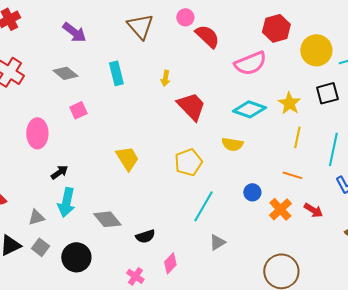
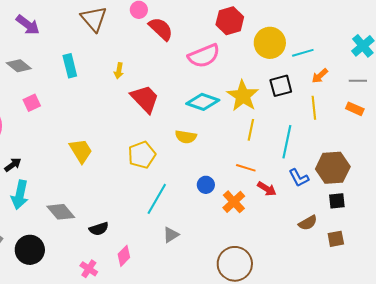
yellow star: (289, 103) -> (243, 96), size x1.4
red arrow: (313, 210) -> (267, 189), moved

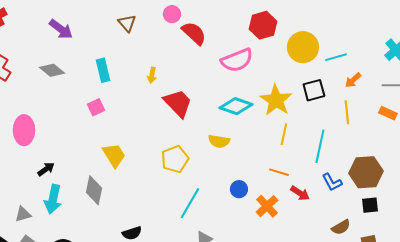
brown triangle: (94, 19) -> (127, 23), size x0.7
pink square: (32, 103) -> (96, 107), moved
gray diamond: (61, 212) -> (94, 190), moved, turned 52

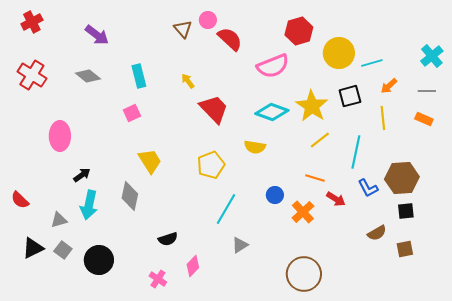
brown triangle: (127, 23) -> (183, 29), moved
yellow arrow: (152, 75) -> (188, 81), turned 133
yellow line: (284, 134) -> (320, 140), turned 40

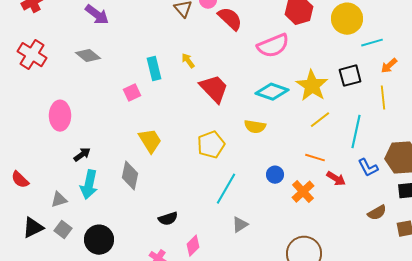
yellow circle: (339, 53) -> (347, 19), moved
cyan rectangle: (139, 76) -> (154, 69), moved

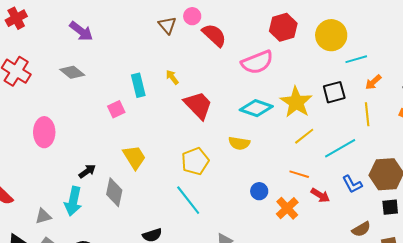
cyan line: (356, 132) -> (340, 148), turned 48
black arrow: (82, 155) -> (87, 171), moved
cyan line: (226, 189) -> (188, 200), moved, turned -68

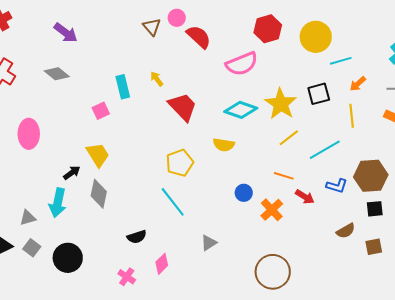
yellow trapezoid: (134, 157) -> (98, 155), moved
blue L-shape: (352, 184) -> (337, 186), turned -45

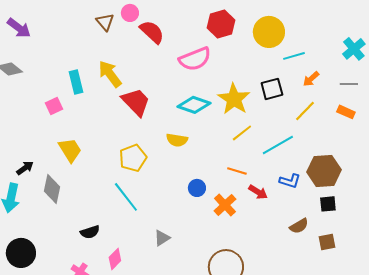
yellow arrow: (157, 79) -> (110, 74), size x1.8
yellow line: (352, 116) -> (305, 111), turned 50
yellow trapezoid: (98, 155) -> (70, 150), moved

